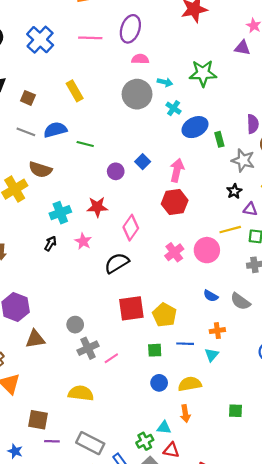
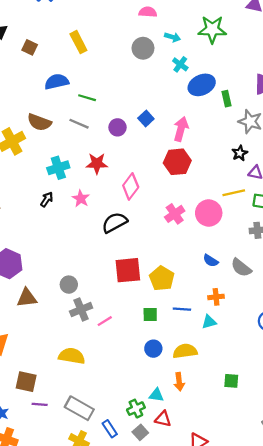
gray circle: (137, 94) -> (143, 48), size x0.7
gray line: (26, 132) -> (79, 124), moved
cyan triangle: (212, 355) -> (209, 322), turned 32

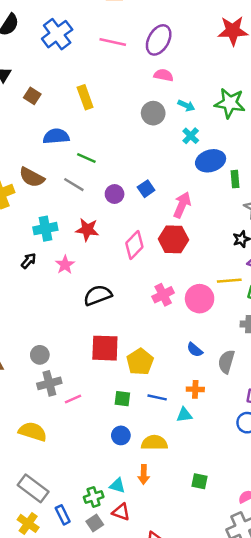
pink diamond: (131, 186) -> (134, 245), moved
gray semicircle: (241, 268) -> (226, 362), turned 60

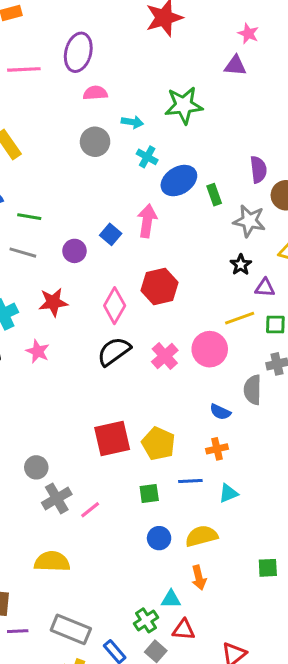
pink arrow: (182, 205) -> (147, 221), moved
black semicircle: (98, 295) -> (114, 351), moved
gray semicircle: (226, 362) -> (253, 390), moved
orange cross: (195, 389) -> (217, 449), moved

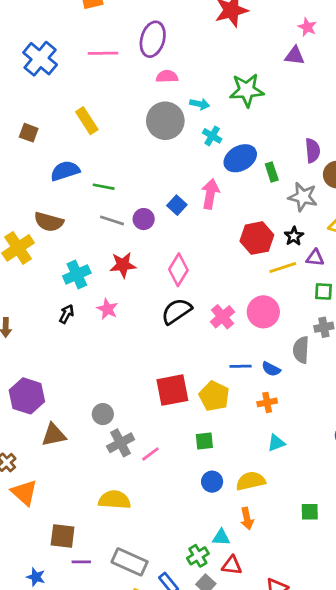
gray circle: (95, 142) -> (165, 121), size x1.4
gray line: (23, 253) -> (112, 220), moved
red hexagon: (160, 287) -> (257, 238), moved
yellow line: (240, 318) -> (283, 267), moved
blue line: (190, 481) -> (241, 366), moved

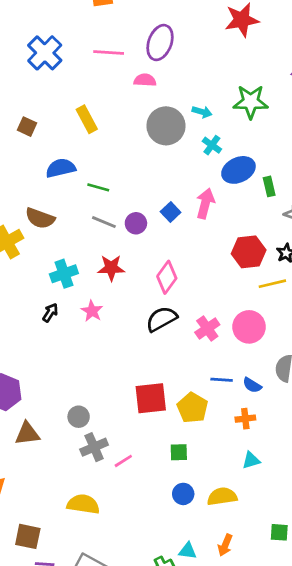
pink semicircle: (167, 77) -> (145, 80), moved
orange arrow: (247, 519) -> (225, 545), moved, turned 30

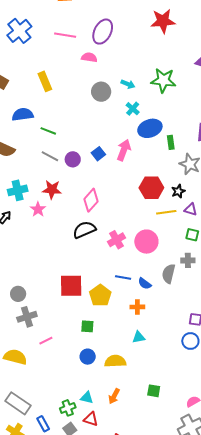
gray circle: (166, 126) -> (101, 92), size x0.7
pink star: (92, 311) -> (38, 209), moved
pink line: (123, 461) -> (46, 341), moved

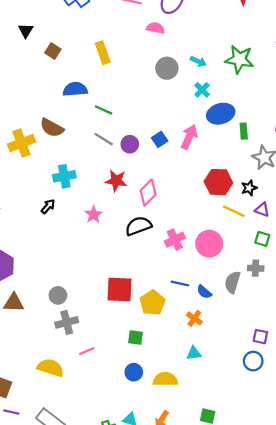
red star: (52, 190) -> (116, 181), moved
pink star: (38, 209) -> (93, 215), moved
yellow line: (166, 212) -> (234, 211), turned 30
orange cross: (137, 307) -> (194, 318), turned 32

